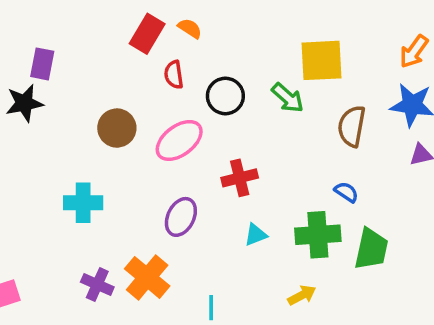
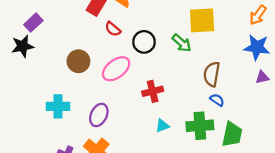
purple rectangle: (42, 64) -> (33, 23), turned 36
red semicircle: (174, 75) -> (113, 29), turned -42
brown semicircle: (352, 126) -> (212, 74), moved
purple ellipse: (181, 217) -> (99, 115), moved

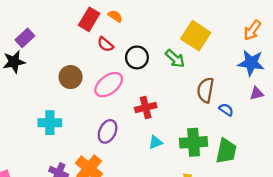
yellow square: (202, 20) -> (196, 36), turned 36
blue semicircle: (217, 100) -> (226, 110), moved
purple ellipse: (99, 115) -> (108, 131), moved

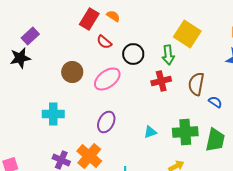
green arrow: (175, 59) -> (168, 55), turned 42
red cross: (146, 107) -> (161, 81), moved

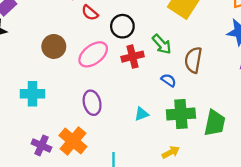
green arrow: (168, 55) -> (162, 44), moved, turned -36
red cross: (161, 81) -> (133, 57), moved
blue semicircle: (215, 102) -> (169, 80), moved
purple ellipse: (106, 122) -> (92, 103), turned -40

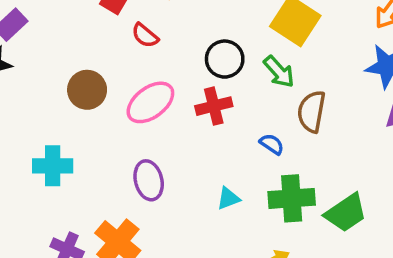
black circle: (122, 26) -> (225, 59), moved
green arrow: (162, 44) -> (279, 72), moved
green trapezoid: (215, 123) -> (346, 213), turned 44

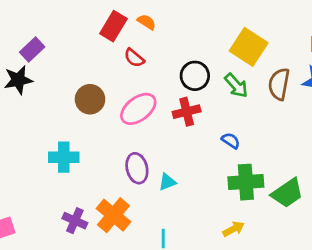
brown semicircle: (312, 112) -> (279, 84), moved
cyan triangle: (228, 198) -> (167, 182), moved

